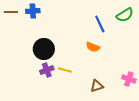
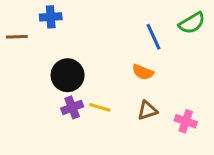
brown line: (11, 12) -> (17, 37), moved
pink cross: (129, 79) -> (186, 121), moved
brown triangle: (97, 86) -> (147, 111), moved

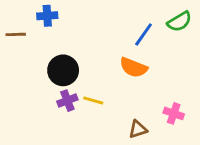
blue line: (154, 37) -> (144, 34), turned 60
orange semicircle: (143, 72) -> (133, 67), size x1.4
brown triangle: (147, 111) -> (138, 129), moved

